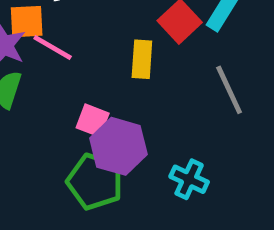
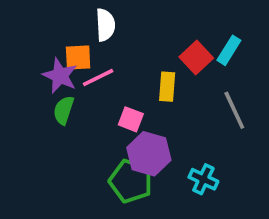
pink line: (53, 47) -> (98, 78), turned -56
pink square: (93, 120) -> (131, 119), moved

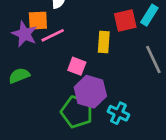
red square: (196, 58) -> (125, 21), turned 30
green semicircle: (64, 110) -> (19, 76), moved, turned 50
cyan cross: (203, 179) -> (118, 113), moved

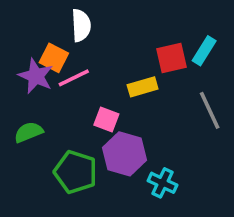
orange square: (38, 21) -> (54, 58), turned 30
yellow rectangle: (104, 42) -> (143, 87), turned 70
green pentagon: (77, 112) -> (76, 172), moved

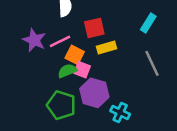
orange square: (54, 58) -> (75, 55), moved
red square: (172, 58) -> (94, 28), moved
green semicircle: (29, 132) -> (67, 71), moved

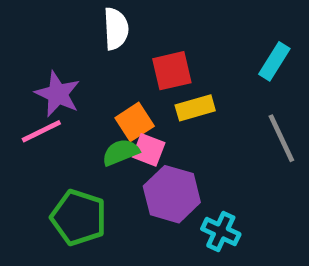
pink line: (60, 41) -> (41, 131), moved
orange square: (75, 55) -> (135, 122), turned 30
green pentagon: (61, 105) -> (79, 217), moved

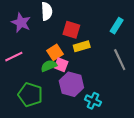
red square: (172, 71) -> (71, 30), turned 30
purple star: (58, 94) -> (21, 23), moved

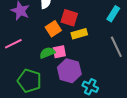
orange square: (55, 52) -> (53, 29), moved
pink square: (61, 65) -> (59, 52), turned -32

